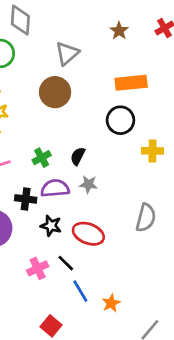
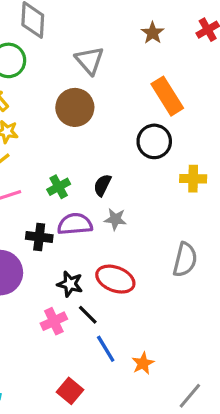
gray triangle: (67, 53) -> (89, 60), turned -30
orange rectangle: (131, 83) -> (167, 96), turned 64
black star: (51, 226) -> (70, 284), moved

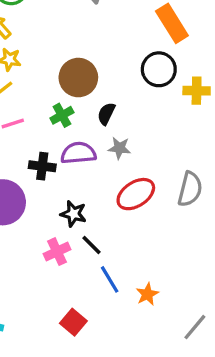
brown circle: (75, 107) -> (78, 78), moved
yellow cross: (193, 179) -> (197, 91), moved
red ellipse: (115, 279) -> (136, 194), moved, turned -54

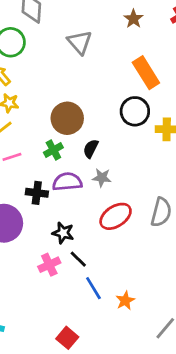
red square: (73, 322) -> (67, 338), moved

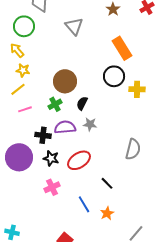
red ellipse: (116, 216) -> (79, 160), moved
black star: (63, 233) -> (51, 158), moved
black line: (78, 259) -> (107, 183), moved

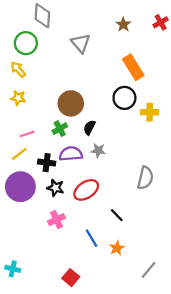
yellow star: (23, 70) -> (18, 98), moved
yellow line: (18, 89) -> (19, 154), moved

